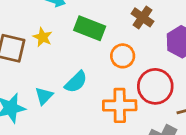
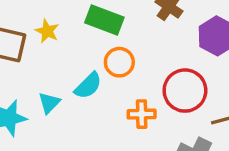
orange circle: (123, 56) -> (119, 62), moved
orange cross: (120, 105) -> (142, 114), size x0.7

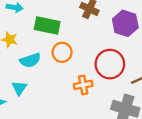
cyan semicircle: (88, 86) -> (30, 60), moved, turned 36

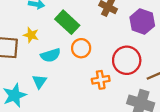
green rectangle: (47, 25) -> (67, 22), turned 30

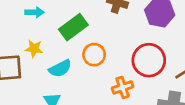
green rectangle: (67, 22) -> (73, 27), turned -70

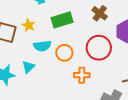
orange circle: (94, 55) -> (64, 53), moved
red circle: (149, 60) -> (99, 48), moved

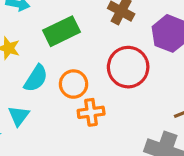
cyan semicircle: (42, 46) -> (36, 78), turned -42
orange cross: (82, 75) -> (91, 112), moved

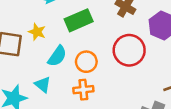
orange cross: (91, 112) -> (83, 90), moved
cyan triangle: (19, 116) -> (43, 85), turned -30

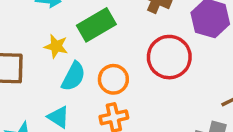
yellow star: (37, 32) -> (56, 46), moved

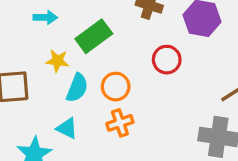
red circle: (169, 57) -> (167, 60), size x0.7

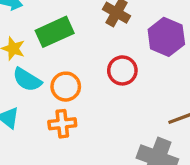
cyan semicircle: (77, 88) -> (27, 80), turned 88

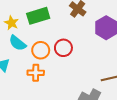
red circle: (122, 70) -> (63, 48), moved

